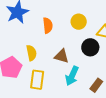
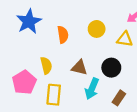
black circle: (90, 47) -> (111, 68), moved

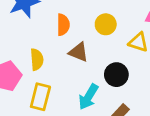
brown triangle: (79, 68) -> (79, 52), moved

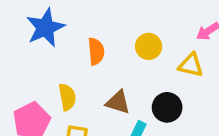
brown triangle: (79, 52) -> (118, 102), moved

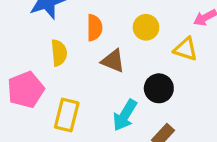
yellow semicircle: (67, 97) -> (59, 53), moved
brown triangle: (118, 102) -> (113, 61), moved

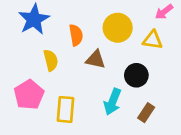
yellow circle: (146, 27) -> (118, 28), size x1.4

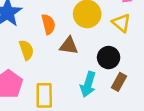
yellow triangle: (153, 40) -> (121, 23), turned 36
brown rectangle: (146, 113) -> (119, 82), moved

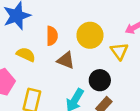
yellow semicircle: (26, 50) -> (26, 55), turned -60

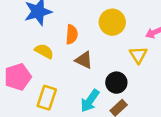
yellow circle: (90, 35) -> (112, 22), moved

